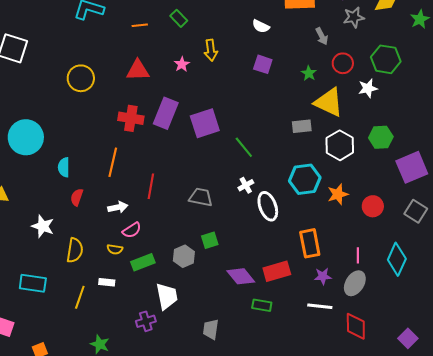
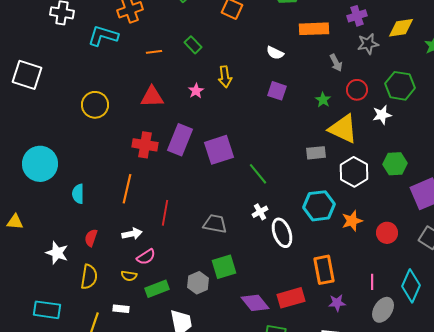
red semicircle: (77, 197) -> (91, 238), moved
green square: (210, 240) -> (224, 267), size x1.4
gray ellipse: (355, 283) -> (383, 310), moved

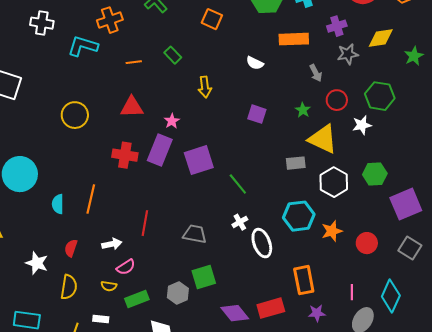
pink star: (196, 91) -> (172, 121), moved
purple square: (277, 91) -> (257, 114), moved
orange line: (127, 189) -> (91, 199), moved

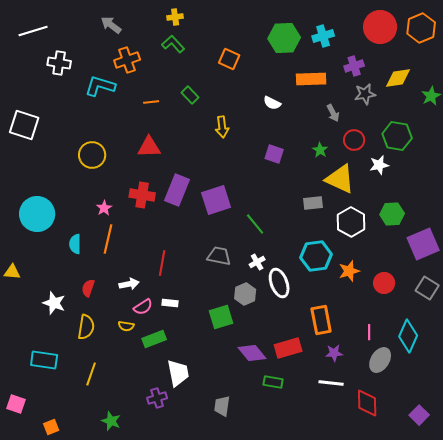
pink star: (172, 121) -> (104, 208), moved
gray trapezoid: (195, 234) -> (219, 256), moved
gray hexagon: (178, 293) -> (245, 294), moved
white rectangle: (101, 319) -> (170, 303), moved

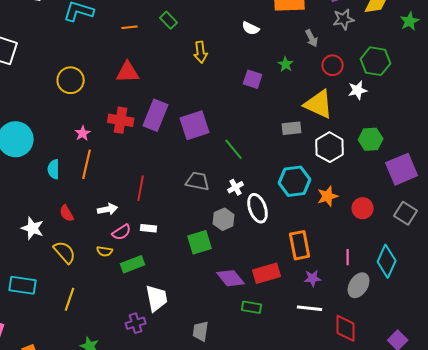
green star: (320, 150) -> (286, 64), moved
red semicircle: (88, 288) -> (67, 213), turned -48
yellow semicircle: (86, 327) -> (65, 252), turned -50

